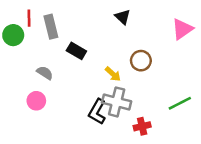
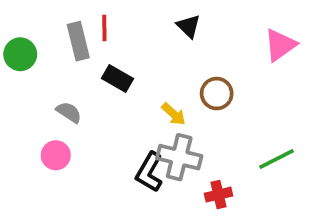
red line: (29, 18) -> (104, 28), moved

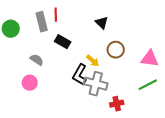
black triangle: (189, 26) -> (102, 23), moved
pink triangle: (280, 45) -> (150, 59), moved, turned 42
black L-shape: (149, 172) -> (80, 75), moved

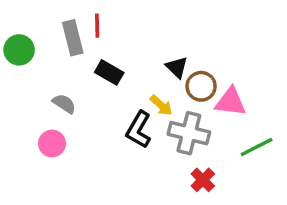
black triangle: (102, 23) -> (177, 67), moved
pink triangle: (150, 59) -> (231, 102), moved
gray cross: (96, 84) -> (189, 133), moved
red cross: (117, 104) -> (203, 180), turned -32

